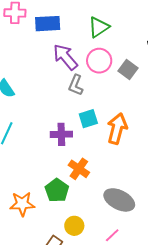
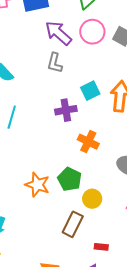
gray L-shape: (76, 85) -> (55, 63), moved
green pentagon: (57, 190) -> (70, 179), moved
orange star: (22, 204) -> (37, 185), turned 30

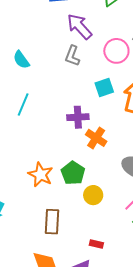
pink circle: (92, 32) -> (116, 51), moved
purple cross: (66, 110) -> (78, 117), moved
brown rectangle: (73, 224) -> (52, 222), moved, turned -30

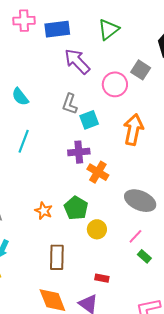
gray L-shape: (72, 56) -> (70, 104), moved
cyan square: (104, 88) -> (89, 120), moved
orange star: (41, 175) -> (44, 211), size x0.7

